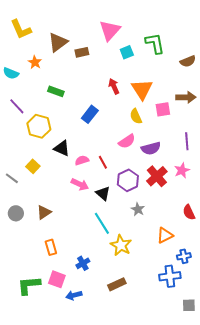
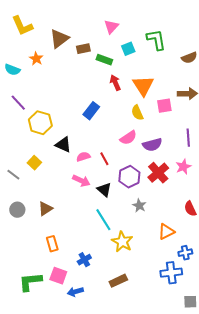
pink triangle: (110, 30) -> (111, 27), size x0.7
green rectangle: (56, 91) -> (104, 60), moved

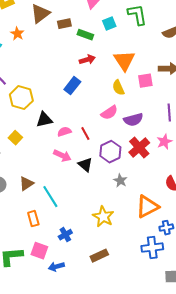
red arrow: (115, 83) -> (87, 60), moved, turned 98
black triangle: (63, 145) -> (44, 120), turned -36
cyan line: (103, 220) -> (50, 197), moved
orange triangle: (166, 232) -> (147, 207), size x1.4

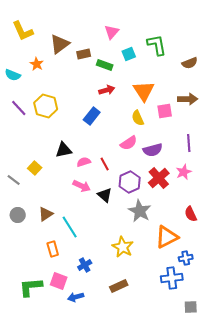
yellow hexagon: (21, 98) -> (46, 106), moved
gray star: (120, 181) -> (140, 211), size x1.6

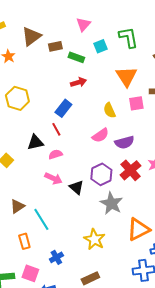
orange triangle: (144, 91) -> (126, 76), moved
red line: (105, 164) -> (56, 129), moved

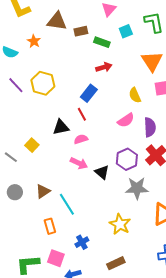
brown triangle: (31, 36) -> (57, 21), turned 45
purple semicircle: (124, 142) -> (150, 127), turned -78
gray star: (111, 203) -> (137, 188), turned -30

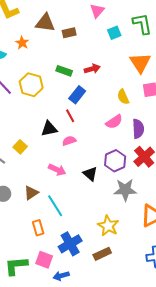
green rectangle: (102, 42) -> (64, 71), moved
pink arrow: (79, 163) -> (57, 170), moved
blue cross: (82, 242) -> (70, 244), size x1.6
brown rectangle: (116, 263) -> (102, 254), moved

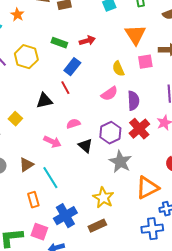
pink semicircle: (69, 141) -> (73, 124), moved
gray star: (125, 190) -> (120, 162), turned 30

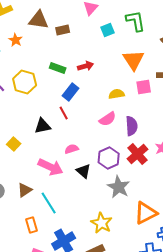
yellow semicircle: (118, 69) -> (117, 94), turned 105
pink arrow: (52, 142) -> (51, 167), size x1.4

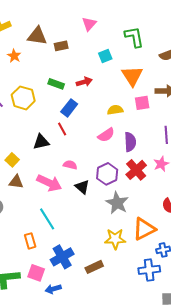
cyan square: (108, 30) -> (105, 56), moved
pink semicircle: (72, 149) -> (70, 165), turned 32
brown triangle: (25, 190) -> (16, 182), moved, turned 42
yellow star: (102, 223) -> (115, 239), moved, turned -30

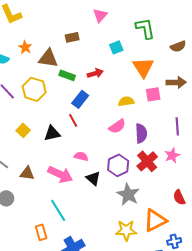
brown triangle: (37, 36) -> (48, 58), moved
yellow square: (12, 160) -> (23, 130), moved

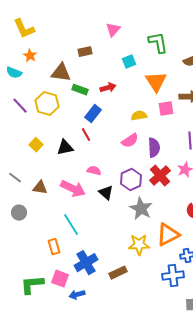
orange star: (25, 47) -> (30, 56), moved

